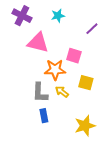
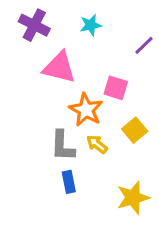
orange star: (55, 70) -> (86, 110), turned 30
yellow square: (86, 83) -> (135, 130), turned 35

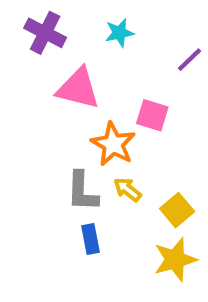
yellow square: (135, 130) -> (177, 210), moved

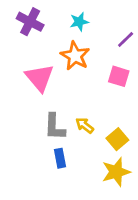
pink triangle: (78, 88) -> (40, 78), moved, turned 36
pink square: (152, 115) -> (119, 76), moved
orange star: (113, 144) -> (75, 56), moved

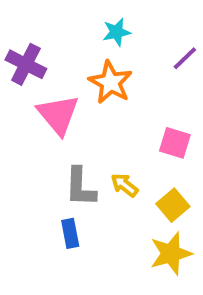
purple cross: (30, 22) -> (26, 64), moved
pink square: (119, 76) -> (175, 143), moved
blue rectangle: (60, 158) -> (70, 233), moved

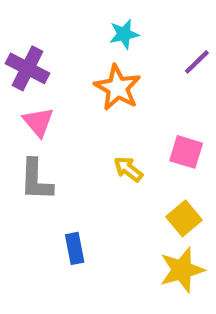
pink triangle: (58, 115) -> (38, 122), moved, size x0.7
yellow arrow: (125, 185) -> (128, 169), moved
gray L-shape: (80, 187) -> (36, 180), moved

